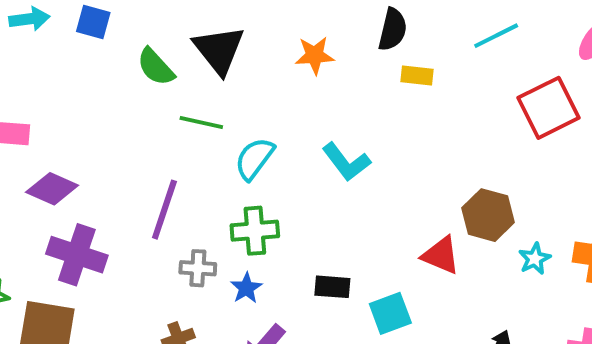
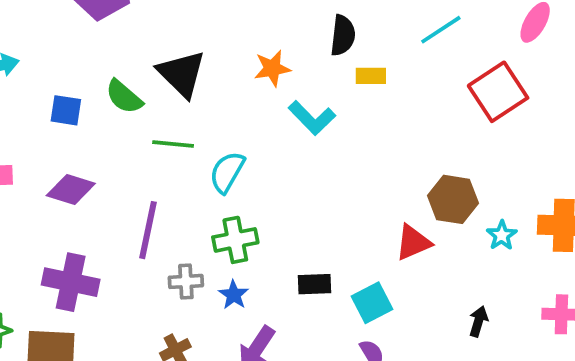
blue square: (93, 22) -> (66, 110), moved
cyan L-shape: (346, 162) -> (312, 118), moved
purple diamond: (52, 189) -> (71, 190), moved
red triangle: (441, 255) -> (413, 243), turned -39

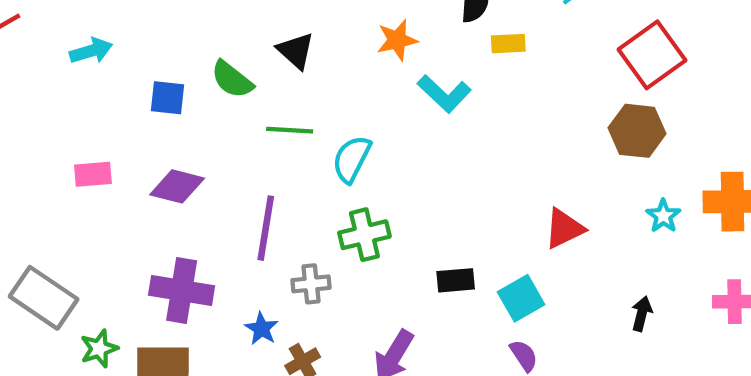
black triangle: (182, 74) -> (296, 51), size x0.7
brown hexagon: (453, 199) -> (637, 131), moved
blue star: (234, 295) -> (261, 329), moved

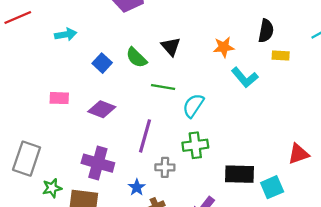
blue square: (167, 98) -> (102, 63), turned 30
black rectangle: (456, 280) -> (240, 174), size x1.5
gray rectangle: (44, 298) -> (27, 159), turned 68

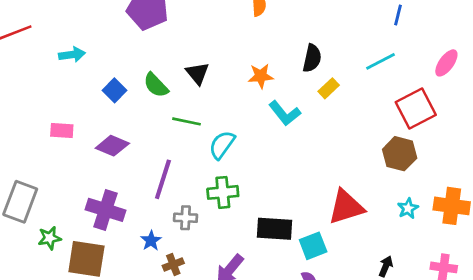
yellow rectangle: (281, 55) -> (329, 88), turned -49
red triangle: (298, 154) -> (346, 207), size x1.4

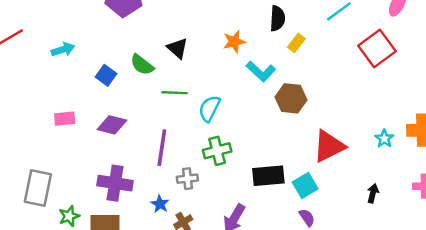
brown hexagon: (400, 154) -> (291, 98), moved

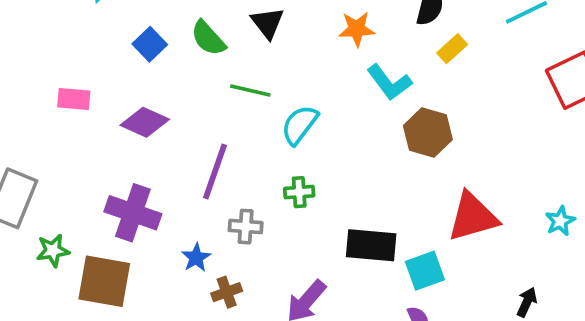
green cross: (217, 151) -> (299, 192), size x0.7

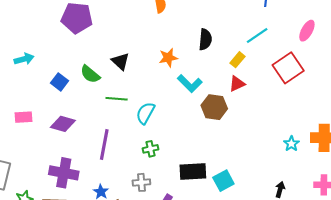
yellow rectangle: (452, 49) -> (238, 60), moved
red triangle: (473, 217) -> (237, 84), moved, size x0.6
gray cross: (246, 227) -> (141, 182), moved

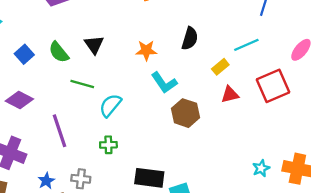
red triangle: (237, 84) -> (230, 95), moved
purple line: (104, 144) -> (60, 131), turned -40
gray cross: (141, 182) -> (81, 179), moved

